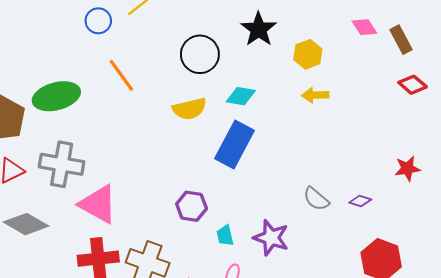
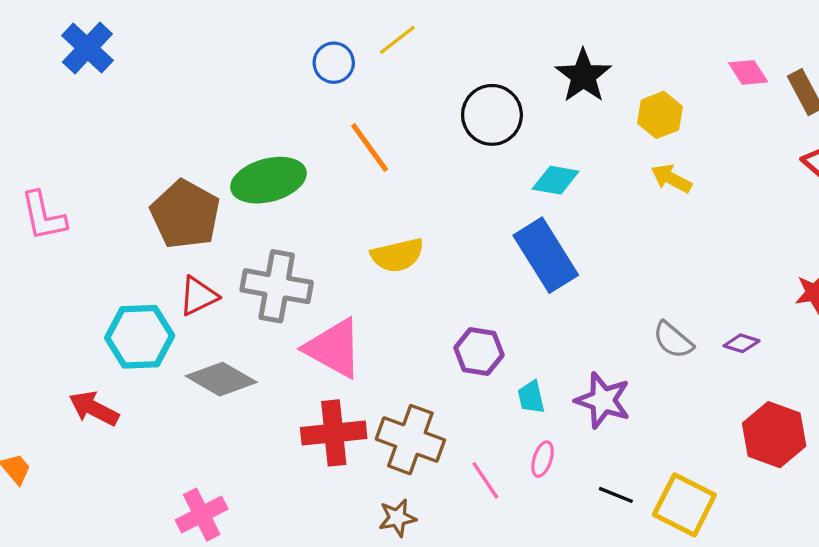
yellow arrow: (315, 95) -> (671, 179), turned 30
yellow semicircle: (189, 109) -> (397, 255), moved
blue rectangle: (234, 144) -> (546, 255), turned -60

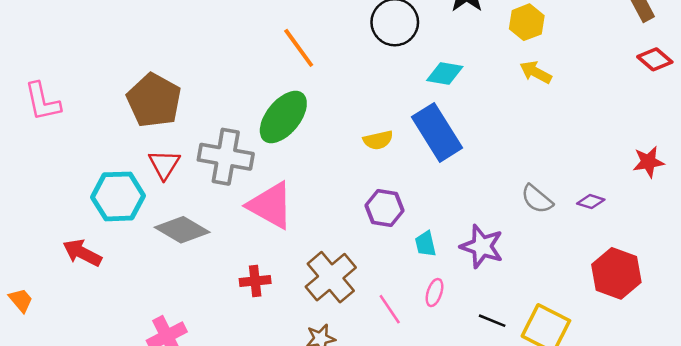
green ellipse: (268, 180) -> (283, 117), moved, turned -36
yellow semicircle: (397, 255) -> (378, 140), moved, size x0.7
red triangle: (198, 296) -> (164, 164), turned -32
red cross: (334, 433) -> (255, 281), moved, size x0.6
brown cross: (410, 440) -> (331, 277), turned 30

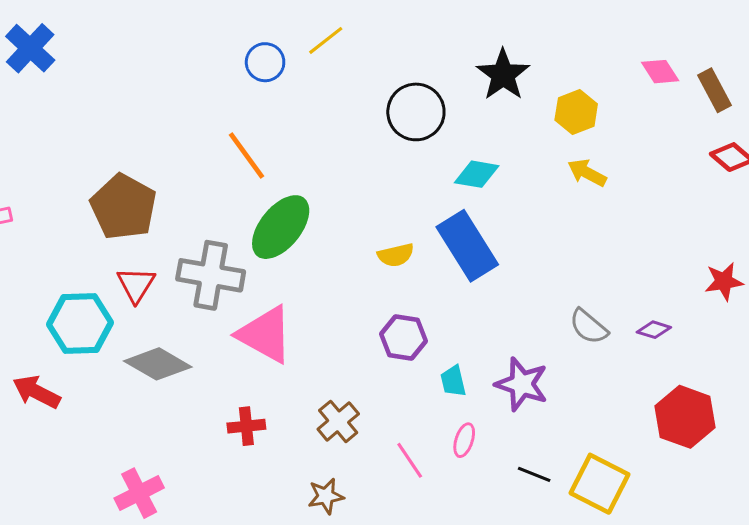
orange line: (299, 48) -> (246, 156), moved
brown cross: (331, 277) -> (338, 421), size x0.7

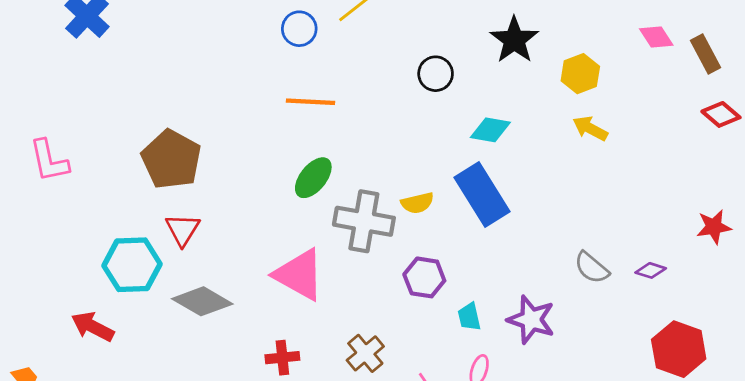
black circle: (416, 112) -> (436, 74), size x0.7
orange line: (246, 156) -> (310, 102), moved, turned -51
green ellipse: (281, 227) -> (313, 178), size x0.7
gray cross: (211, 275) -> (364, 221), moved

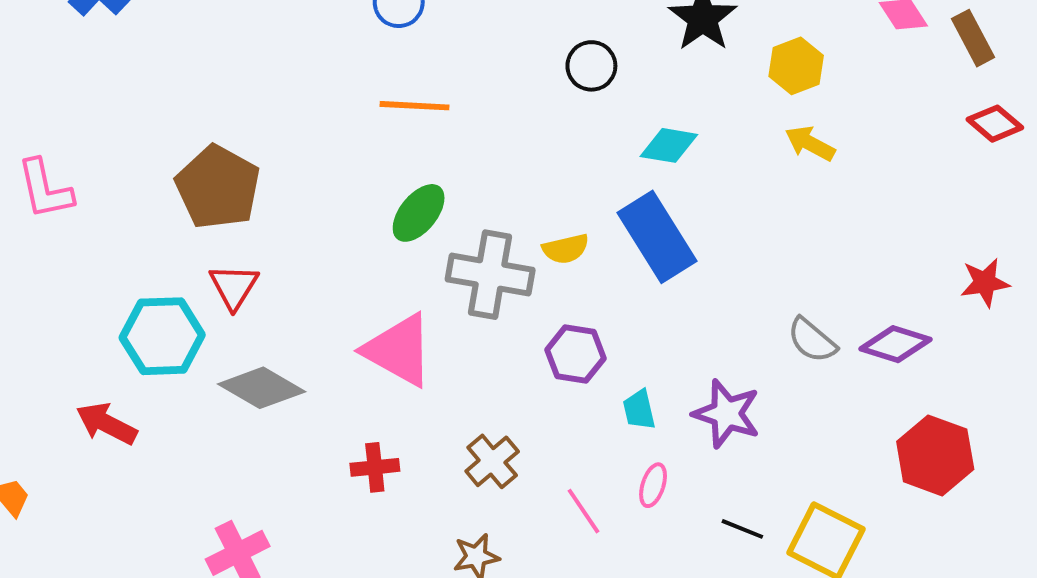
purple diamond: (651, 270) -> (895, 344), size x1.6

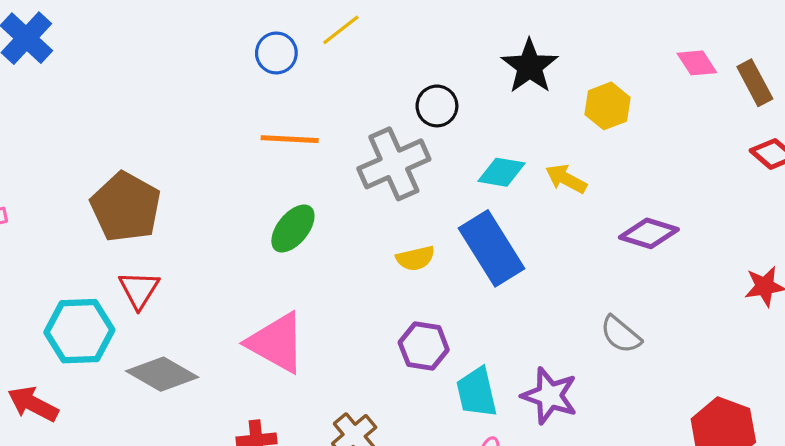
yellow arrow: (810, 143) -> (566, 179), moved
gray cross: (490, 275) -> (394, 164), moved, turned -34
purple diamond: (895, 344) -> (649, 233), moved
cyan trapezoid: (639, 410) -> (477, 392), size x1.5

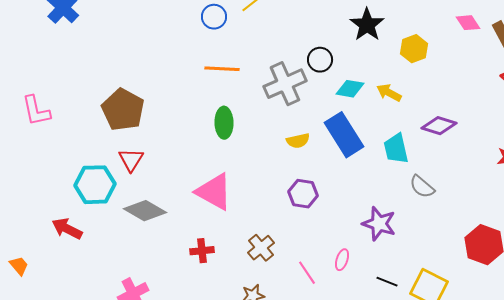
black circle: (437, 106) -> (320, 60), moved
green ellipse: (293, 228) -> (224, 123), turned -40
cyan trapezoid: (477, 392) -> (396, 149), moved

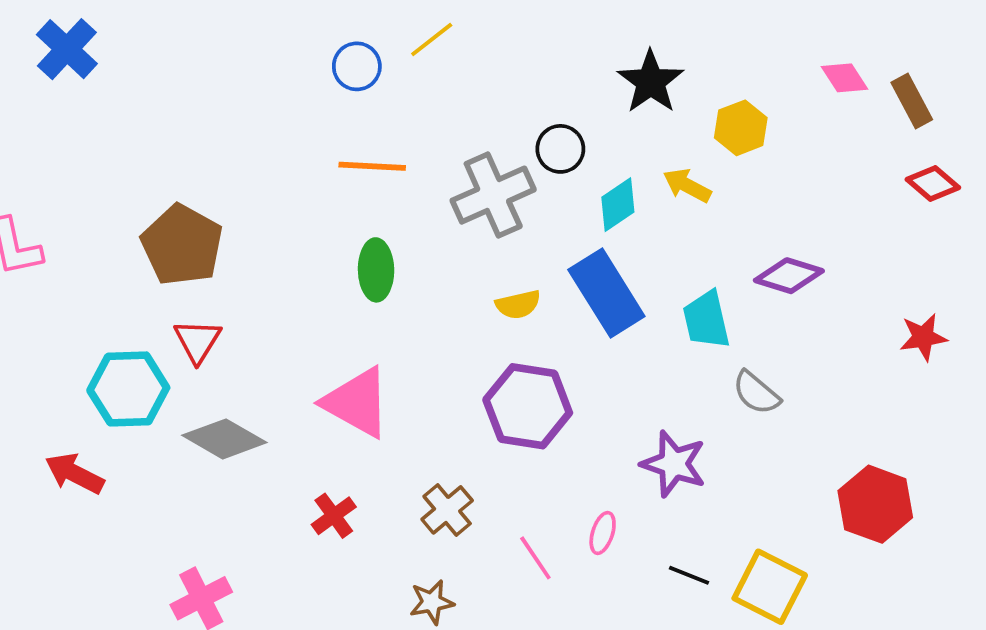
cyan diamond: (350, 89) -> (618, 205), turned -44
yellow arrow: (389, 93) -> (687, 185), moved
purple hexagon: (303, 194) -> (528, 406), size x1.5
red cross: (202, 251) -> (334, 516), turned -30

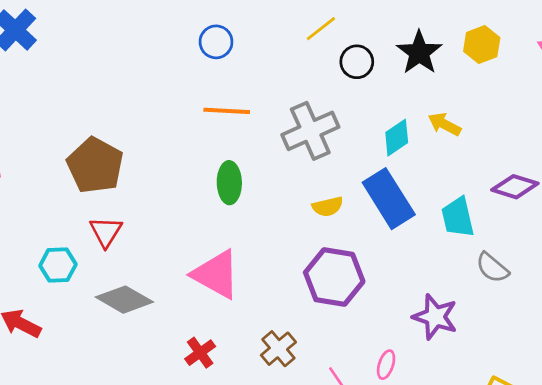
yellow line: (432, 39) -> (321, 29), moved
yellow hexagon: (741, 128) -> (482, 45), moved
black circle: (560, 149) -> (357, 62), moved
cyan hexagon: (128, 389) -> (58, 265), size x0.7

